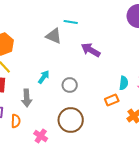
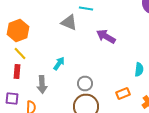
gray circle: (70, 85) -> (85, 84), moved
orange rectangle: (112, 100) -> (123, 94), moved

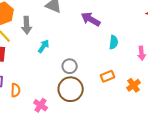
cyan semicircle: (139, 70) -> (114, 42), moved
gray arrow: (42, 84) -> (27, 25), moved

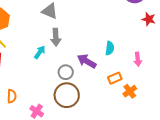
purple arrow: (91, 19) -> (87, 61), moved
gray arrow: (27, 25) -> (56, 37), moved
orange rectangle: (108, 76) -> (115, 78), moved

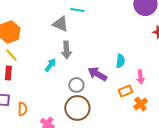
pink arrow: (138, 59) -> (140, 77), moved

